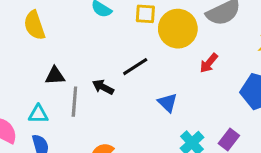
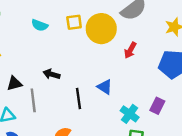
black line: (135, 67) -> (79, 99), moved, turned -54
black arrow: (103, 87) -> (52, 74), moved

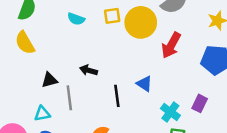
red arrow: (130, 50) -> (171, 45), size x1.5

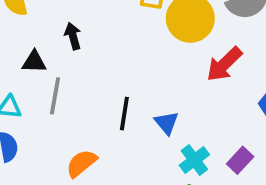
black arrow: (89, 70) -> (73, 36), moved, turned 42
blue triangle: (144, 84) -> (167, 123), moved

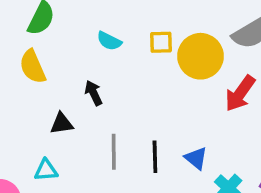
gray line: (55, 96) -> (114, 152), moved

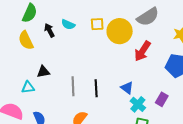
black arrow: (94, 93) -> (49, 30), moved
blue triangle: (196, 158) -> (127, 88), moved
cyan triangle: (46, 170) -> (28, 87), moved

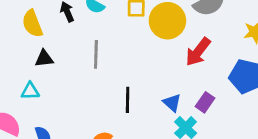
black triangle: (43, 72) -> (44, 58), moved
gray line: (73, 86) -> (96, 54), moved
purple rectangle: (162, 99) -> (205, 102), moved

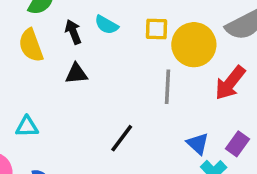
gray line: (96, 54) -> (168, 87), moved
black triangle: (44, 58) -> (76, 74), moved
black line: (128, 100) -> (122, 138), moved, turned 35

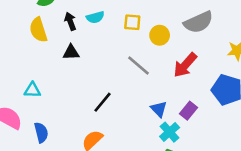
cyan semicircle: (106, 25) -> (95, 17), turned -48
yellow circle: (194, 45) -> (160, 35), size x0.6
gray line: (168, 87) -> (138, 66), turned -55

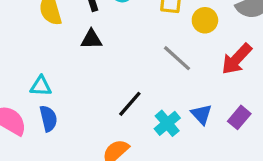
blue semicircle: (41, 132) -> (48, 119), moved
cyan cross: (170, 132) -> (167, 123), moved

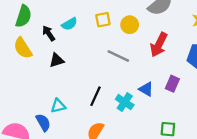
cyan triangle: (41, 86) -> (58, 106), moved

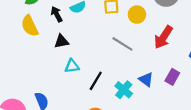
cyan triangle: (58, 106) -> (72, 66), moved

